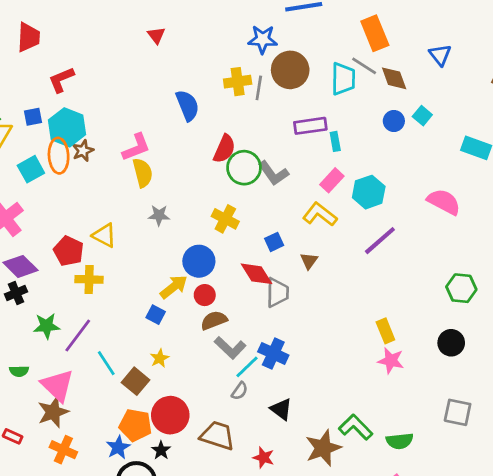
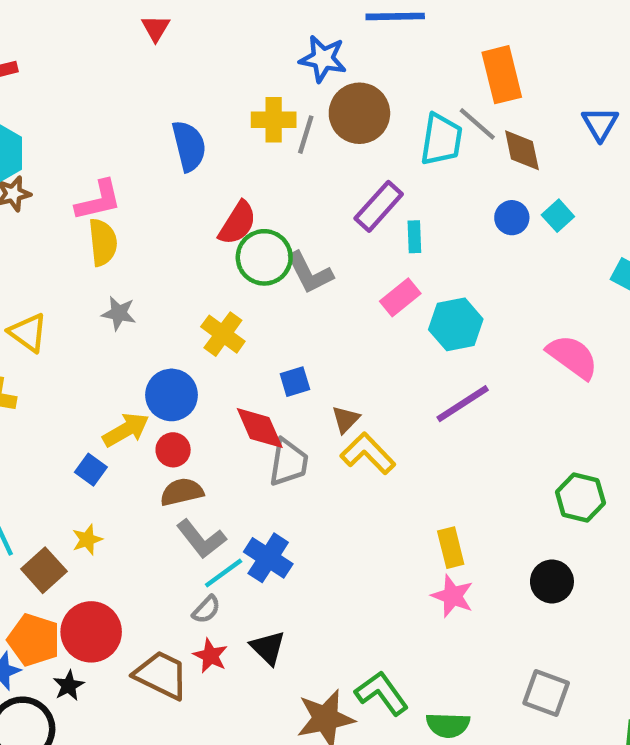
purple rectangle: (310, 126) -> (379, 206), turned -48
yellow L-shape: (320, 214) -> (368, 453), moved
red star: (264, 458) -> (210, 656), moved

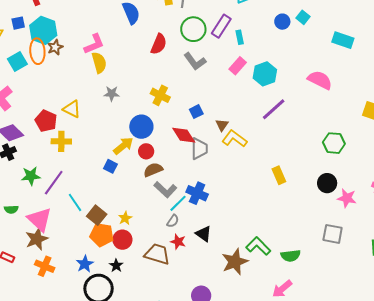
green circle: (264, 257) -> (193, 29), moved
yellow star: (87, 540) -> (125, 218), moved
pink star: (453, 596) -> (347, 198), moved
red circle: (91, 632) -> (122, 240), size x0.7
orange pentagon: (34, 640) -> (102, 235), moved

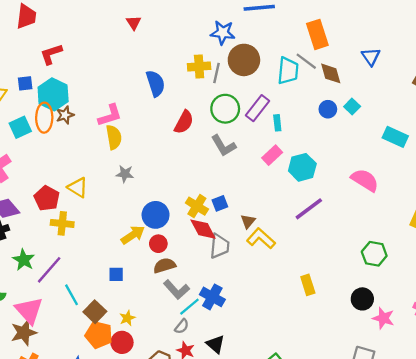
yellow cross: (160, 95) -> (197, 206), moved
blue square: (110, 166) -> (116, 274), moved, turned -32
green star: (31, 176) -> (24, 260), turned 30

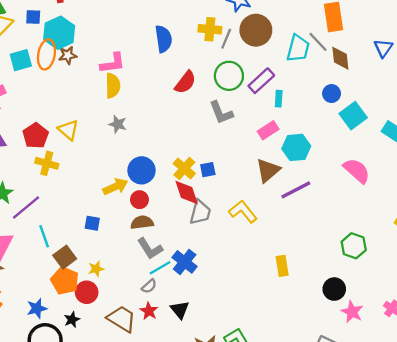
cyan square: (352, 106) -> (353, 116), moved, size x1.6
brown triangle: (248, 221) -> (268, 170), moved, size x1.6

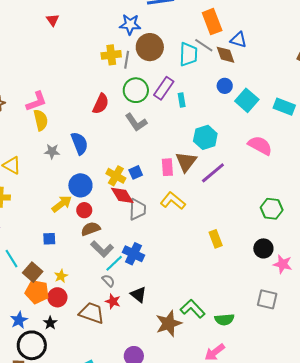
blue semicircle: (164, 39) -> (79, 143), moved
blue triangle: (383, 48) -> (238, 40), moved, turned -36
pink rectangle: (268, 130) -> (167, 167), moved, turned -48
gray semicircle: (149, 286) -> (108, 281), turned -80

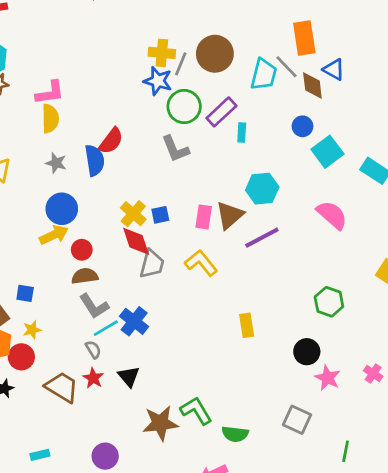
blue star: (130, 24) -> (158, 81), moved
red semicircle: (101, 104) -> (111, 141), moved
blue circle: (80, 185) -> (62, 209), moved
blue square: (49, 239) -> (25, 293), moved

